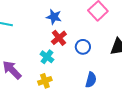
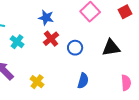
cyan cross: (47, 57) -> (17, 42), moved
yellow cross: (45, 81) -> (37, 82), turned -32

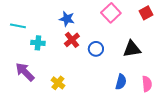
cyan cross: (17, 42) -> (38, 43), turned -32
blue semicircle: (83, 81) -> (121, 82), moved

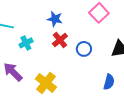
cyan cross: (38, 43) -> (26, 43), turned -32
yellow cross: (58, 83) -> (46, 83), size x1.5

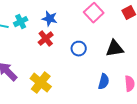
red cross: (60, 40) -> (46, 39), moved
cyan cross: (26, 43) -> (21, 22), moved

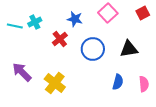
blue star: (50, 19) -> (75, 19), moved
blue circle: (79, 49) -> (93, 49), size x1.5

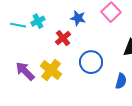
blue circle: (93, 49) -> (91, 62), moved
yellow cross: (55, 83) -> (51, 70), moved

